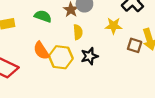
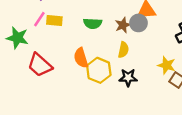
green semicircle: (43, 16) -> (93, 23), turned 147
yellow star: (114, 26) -> (167, 65), moved

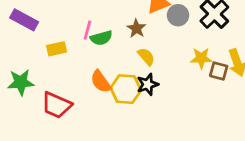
pink line: (39, 19) -> (87, 30), moved
gray circle: (138, 23) -> (178, 15), moved
yellow semicircle: (123, 50) -> (146, 57), turned -35
black star: (128, 78) -> (148, 84), moved

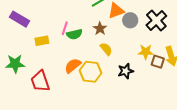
orange semicircle: (101, 82) -> (73, 66), turned 84
black star: (148, 84) -> (126, 71), moved
red trapezoid: (56, 105) -> (40, 81), turned 45

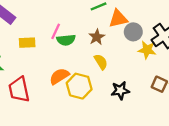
yellow star: (146, 52) -> (147, 50), moved

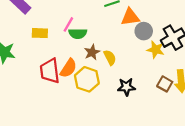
brown star: (97, 37) -> (92, 52), moved
orange semicircle: (59, 76) -> (68, 68), turned 150
red trapezoid: (19, 90) -> (50, 71), moved

